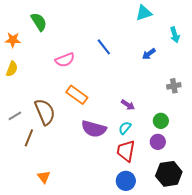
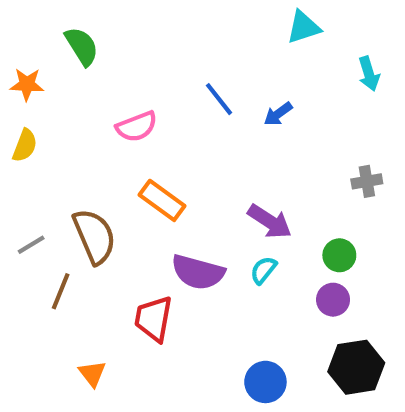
blue arrow: (149, 54) -> (278, 114), moved
purple arrow: (128, 105) -> (270, 222), size x1.5
red trapezoid: (126, 151) -> (154, 319), moved

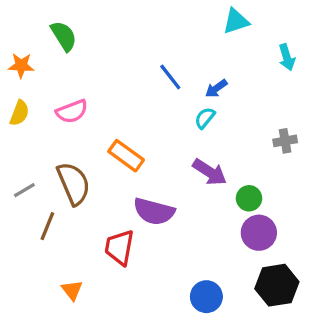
pink semicircle: (137, 127) -> (72, 111), moved
green circle: (339, 255) -> (249, 198), moved
cyan semicircle: (263, 270) -> (205, 118), moved
purple circle: (333, 300) -> (259, 233), size x1.4

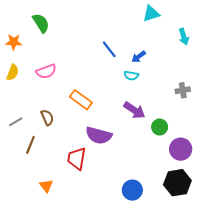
cyan semicircle: (205, 118) -> (131, 76), turned -120
brown semicircle: (74, 184) -> (47, 118), size x0.6
purple circle: (259, 233) -> (181, 149), moved

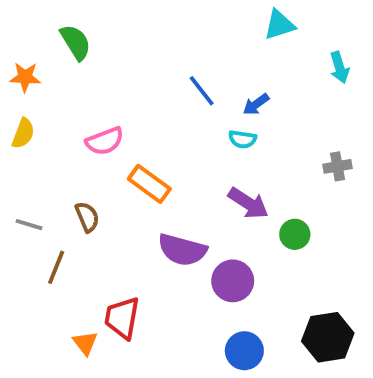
pink semicircle: (46, 71) -> (105, 141), moved
gray line: (16, 122) -> (29, 225), turned 48
purple circle: (181, 149) -> (233, 281), moved
red trapezoid: (77, 159) -> (122, 318), moved

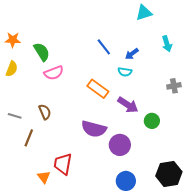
green semicircle: (76, 42) -> (42, 52), moved
cyan arrow: (339, 67) -> (167, 44), moved
orange rectangle: (149, 184) -> (98, 89), moved

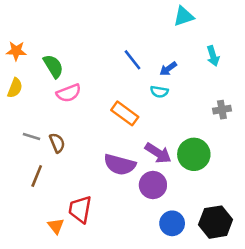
purple arrow: (128, 105) -> (158, 153), moved
gray line: (15, 116) -> (32, 136), moved
green circle: (152, 121) -> (194, 154), size x1.6
blue circle: (126, 181) -> (172, 223), moved

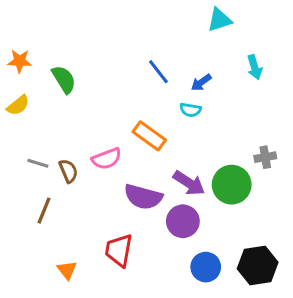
yellow semicircle: (15, 88) -> (18, 105), turned 30
pink semicircle: (69, 93) -> (107, 159), moved
gray cross: (222, 110) -> (265, 157), moved
red trapezoid: (80, 209) -> (119, 250), moved

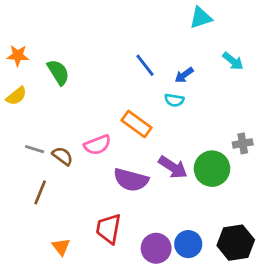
cyan arrow: (255, 67) -> (233, 61), turned -35
brown semicircle: (68, 171) -> (62, 156), turned -30
purple circle: (183, 221) -> (156, 248), moved

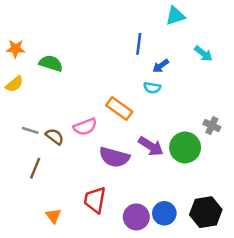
blue line: (145, 65) -> (139, 44), moved, turned 45
green semicircle: (58, 72) -> (51, 63), turned -40
gray cross: (243, 143) -> (212, 126), turned 35

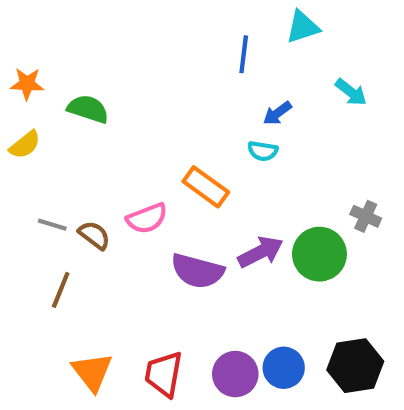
blue line: (139, 44) -> (244, 54), moved
purple arrow: (151, 146) -> (261, 252), turned -60
red trapezoid: (95, 200) -> (164, 374), moved
orange triangle: (53, 216) -> (92, 372), size x1.5

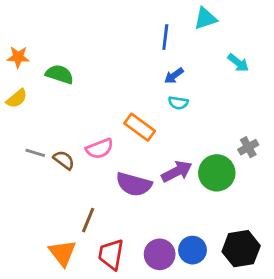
blue arrow: (277, 113) -> (174, 76), moved
gray cross: (366, 216) -> (248, 147), turned 36
brown line: (61, 290) -> (88, 220), moved

